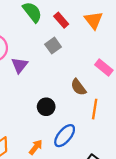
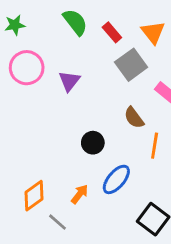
gray square: (53, 46) -> (131, 65), moved, size x1.5
purple triangle: (20, 65) -> (69, 81), moved

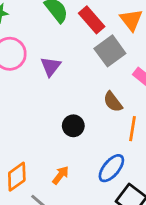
red rectangle: (112, 32) -> (92, 20), size x1.4
blue ellipse: (116, 179) -> (111, 168), moved

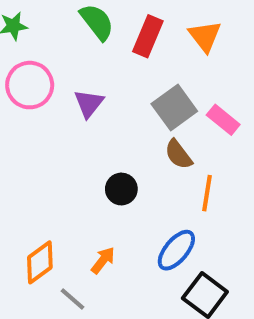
red rectangle: (92, 20) -> (148, 36), turned 64
gray square: (110, 51) -> (174, 107), moved

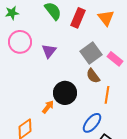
black circle: (121, 189) -> (65, 93), size x1.5
orange arrow: (103, 260) -> (48, 107), moved

